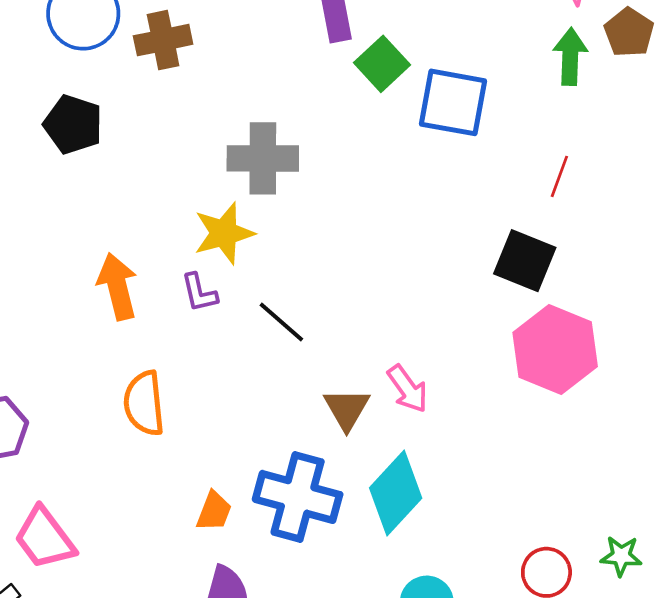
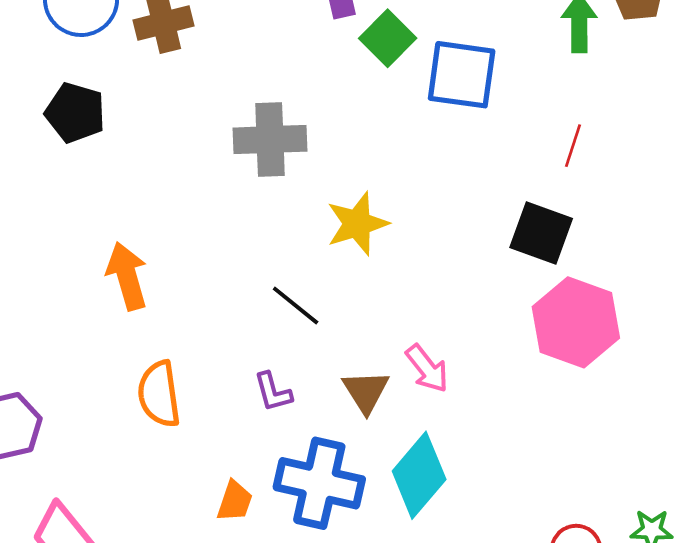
yellow star: (224, 233) -> (357, 224), moved
purple L-shape: (199, 293) -> (273, 392), moved

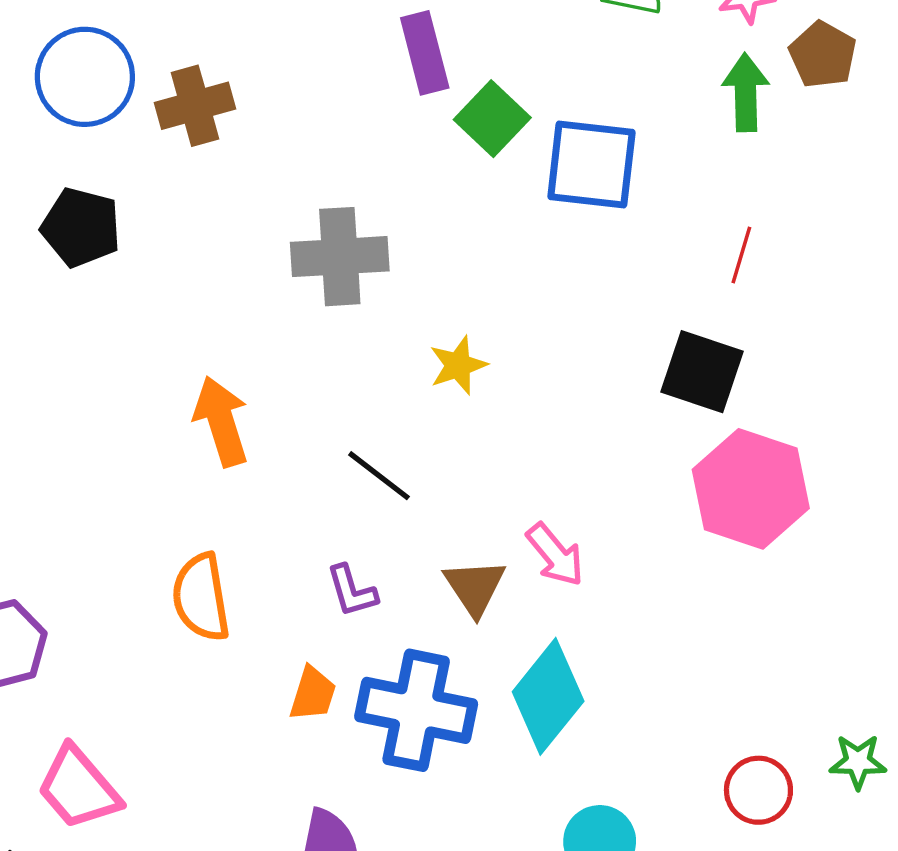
yellow star: (357, 224) -> (458, 365), size x0.7
orange arrow: (127, 276) -> (221, 421), moved
orange trapezoid: (235, 501) -> (313, 694), moved

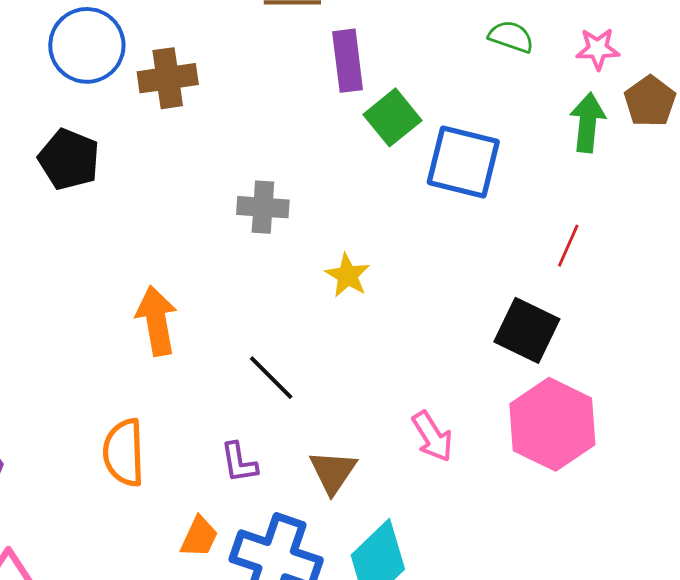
gray cross: (340, 257) -> (263, 207), size x0.7
yellow star: (458, 365) -> (348, 275), moved, turned -30
pink arrow: (555, 555) -> (432, 436), moved

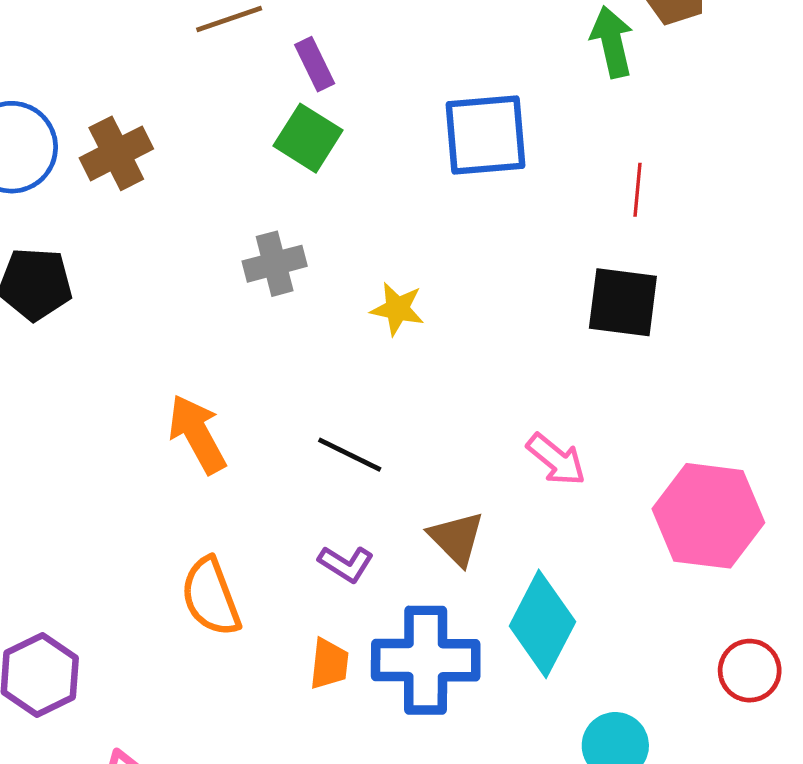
purple rectangle: (348, 61) -> (315, 64), size x0.7
green square: (392, 117) -> (308, 138), moved
pink hexagon: (552, 424) -> (708, 516), moved
purple L-shape: (239, 463) -> (346, 564), turned -30

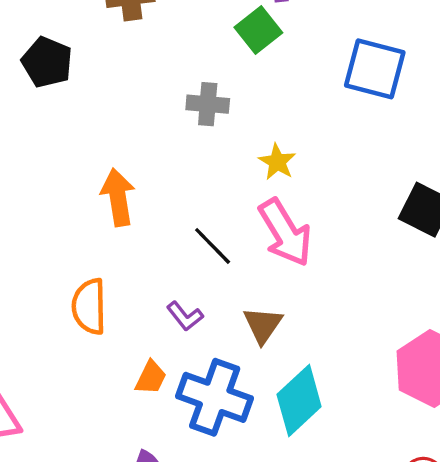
pink arrow: (556, 460) -> (285, 233), moved, size x1.6

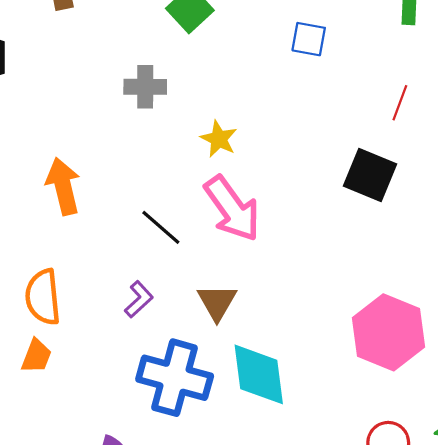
blue square: (375, 69) -> (309, 39), size x0.6
purple L-shape: (185, 316) -> (139, 299), turned -90
orange trapezoid: (151, 377) -> (36, 356), moved
cyan diamond: (299, 401) -> (259, 374), turned -50

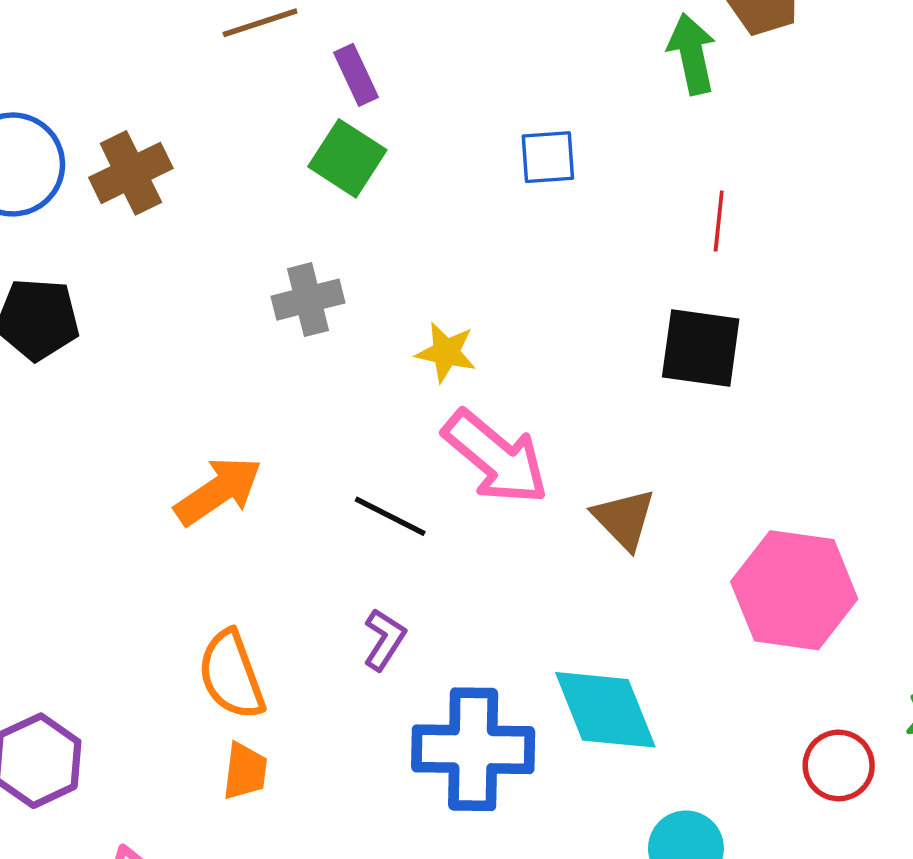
orange arrow: (63, 186) -> (218, 491), turned 84
brown triangle: (217, 302) -> (624, 519), moved

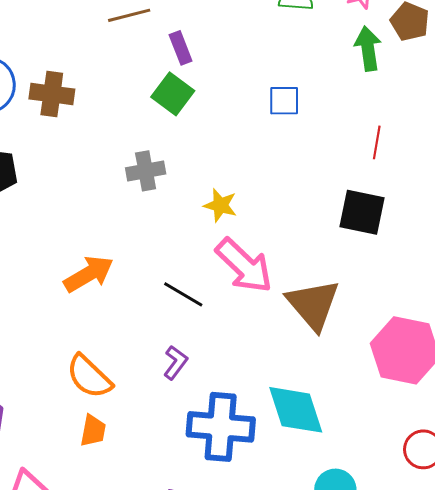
brown cross: (131, 173) -> (52, 94), turned 30
brown triangle: (624, 519) -> (313, 304), size x1.5
orange semicircle: (231, 675) -> (89, 377), turned -30

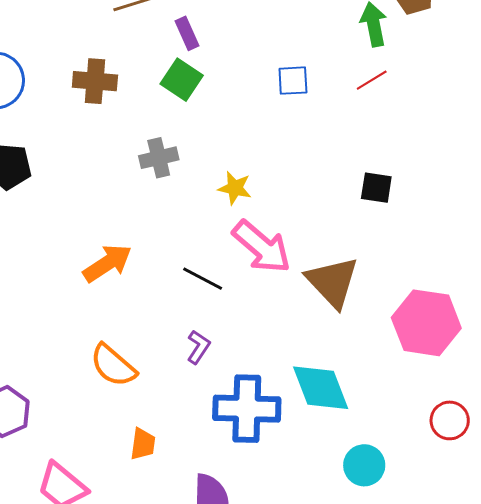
brown cross: (52, 94) -> (95, 81), moved
red line: (377, 142) -> (372, 80), moved, turned 52
black square: (362, 212) -> (376, 188), size x0.7
orange trapezoid: (93, 431) -> (143, 444), moved

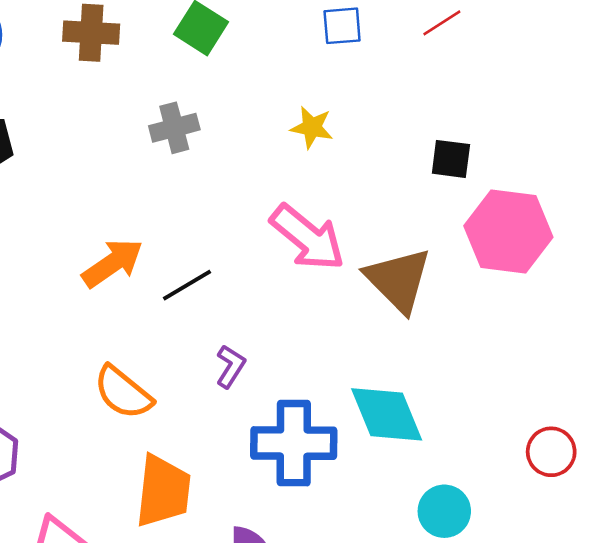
yellow star: (235, 188) -> (312, 127), moved
black line: (203, 279) -> (187, 285), moved, turned -57
pink hexagon: (426, 323) -> (508, 231), moved
orange trapezoid: (143, 444) -> (163, 491), size x1.8

